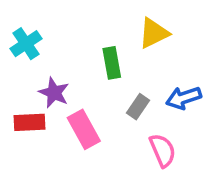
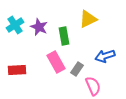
purple star: (54, 93) -> (39, 27), moved
gray rectangle: (138, 107) -> (77, 69), moved
pink rectangle: (84, 129) -> (56, 62), moved

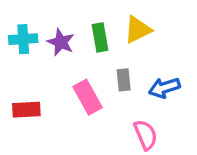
cyan cross: (15, 25) -> (23, 39), turned 30
green rectangle: (64, 36) -> (100, 37), moved
gray rectangle: (77, 69) -> (124, 80), moved, turned -40

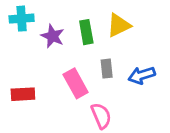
cyan cross: (23, 39) -> (22, 19), moved
pink semicircle: (146, 135) -> (101, 116), moved

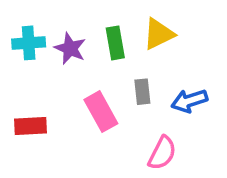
cyan cross: (22, 19) -> (29, 43), moved
pink semicircle: (101, 116) -> (162, 153), moved, turned 50

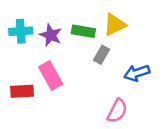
green rectangle: (115, 43) -> (83, 31), turned -70
gray rectangle: (142, 92) -> (102, 55), moved, turned 36
pink rectangle: (101, 112) -> (51, 76), moved

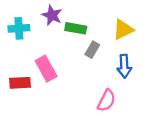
yellow triangle: (115, 25) -> (123, 29), moved
purple star: (51, 35) -> (52, 15), moved
blue arrow: (137, 73) -> (124, 66), turned -75

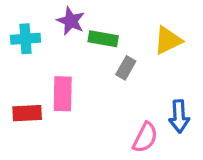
blue arrow: (124, 66) -> (179, 116), moved
pink rectangle: (46, 69) -> (63, 94), turned 30

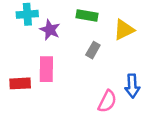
purple star: (71, 21) -> (50, 30), moved
cyan cross: (25, 39) -> (27, 14), moved
green rectangle: (103, 39) -> (87, 15), moved

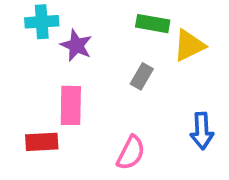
green rectangle: (87, 15) -> (153, 24), moved
red rectangle: (20, 83) -> (42, 142), moved
pink semicircle: (107, 101) -> (131, 153), moved

